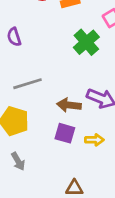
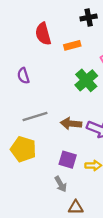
brown arrow: (69, 105) -> (71, 124), moved
gray arrow: (18, 161) -> (61, 184), moved

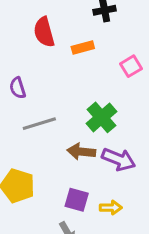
green cross: (86, 80) -> (101, 117), moved
gray line: (35, 117) -> (39, 124), moved

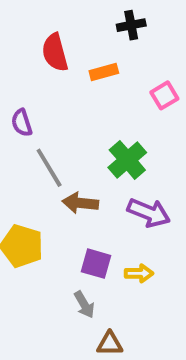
gray line: (39, 124) -> (49, 168), turned 76
brown arrow: (81, 152) -> (80, 203), moved

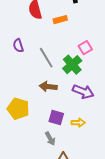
pink square: (164, 95) -> (85, 48), moved
gray line: (49, 168) -> (46, 58), moved

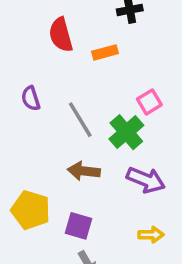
purple square: (56, 118) -> (78, 226), moved
yellow arrow: (78, 123) -> (151, 235), moved

